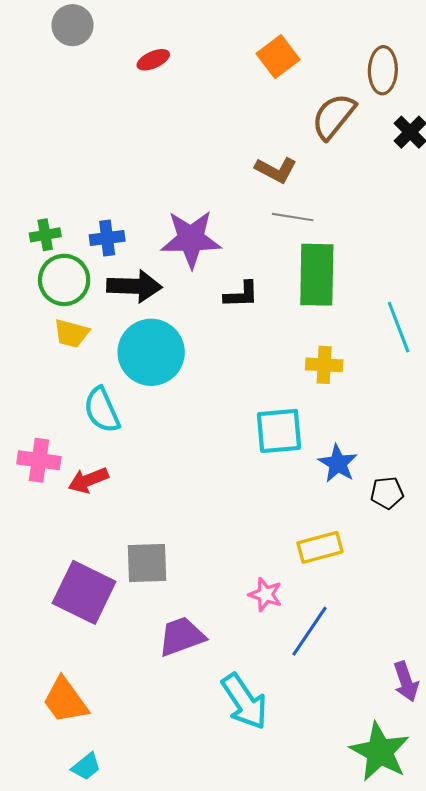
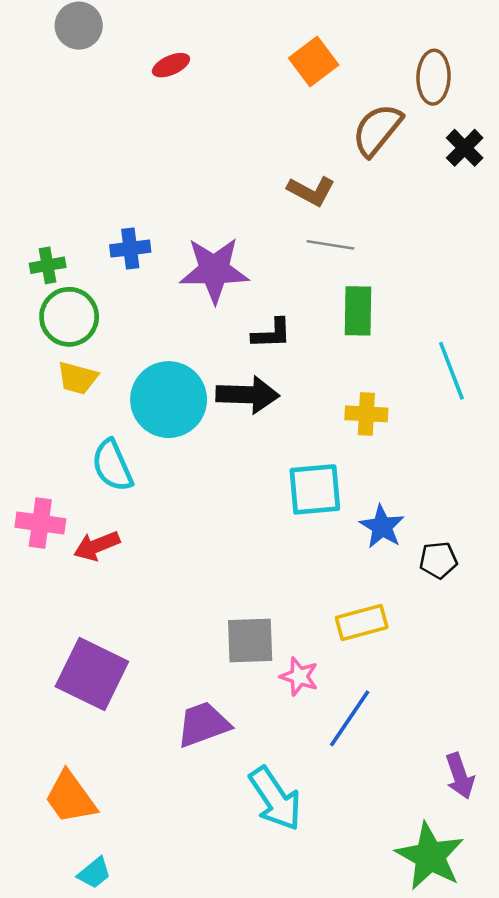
blue cross: (107, 238) -> (130, 249), moved
green rectangle: (317, 275) -> (358, 311), size x0.7
black arrow: (134, 286) -> (248, 395), moved
gray square: (147, 563) -> (250, 640), moved

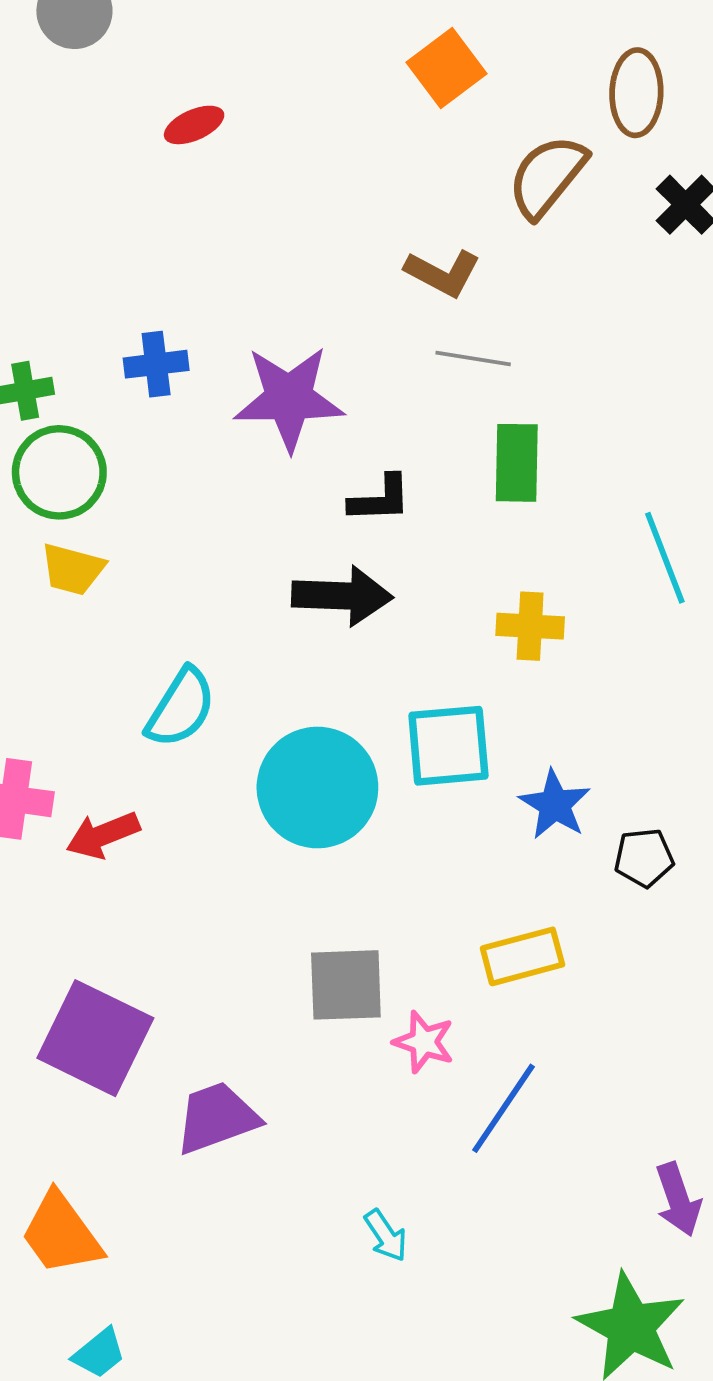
red ellipse: (171, 65) -> (194, 125), moved
cyan circle: (169, 400) -> (317, 787), moved
cyan semicircle: (112, 465) -> (181, 708), moved, turned -124
purple trapezoid: (203, 724) -> (217, 1118), moved
cyan arrow: (275, 799) -> (386, 1236), size x0.5

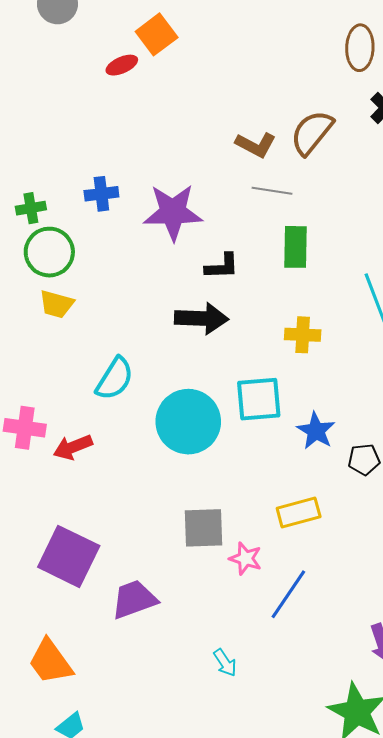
orange square: (447, 68) -> (157, 34), moved
brown semicircle: (547, 176) -> (312, 132), moved

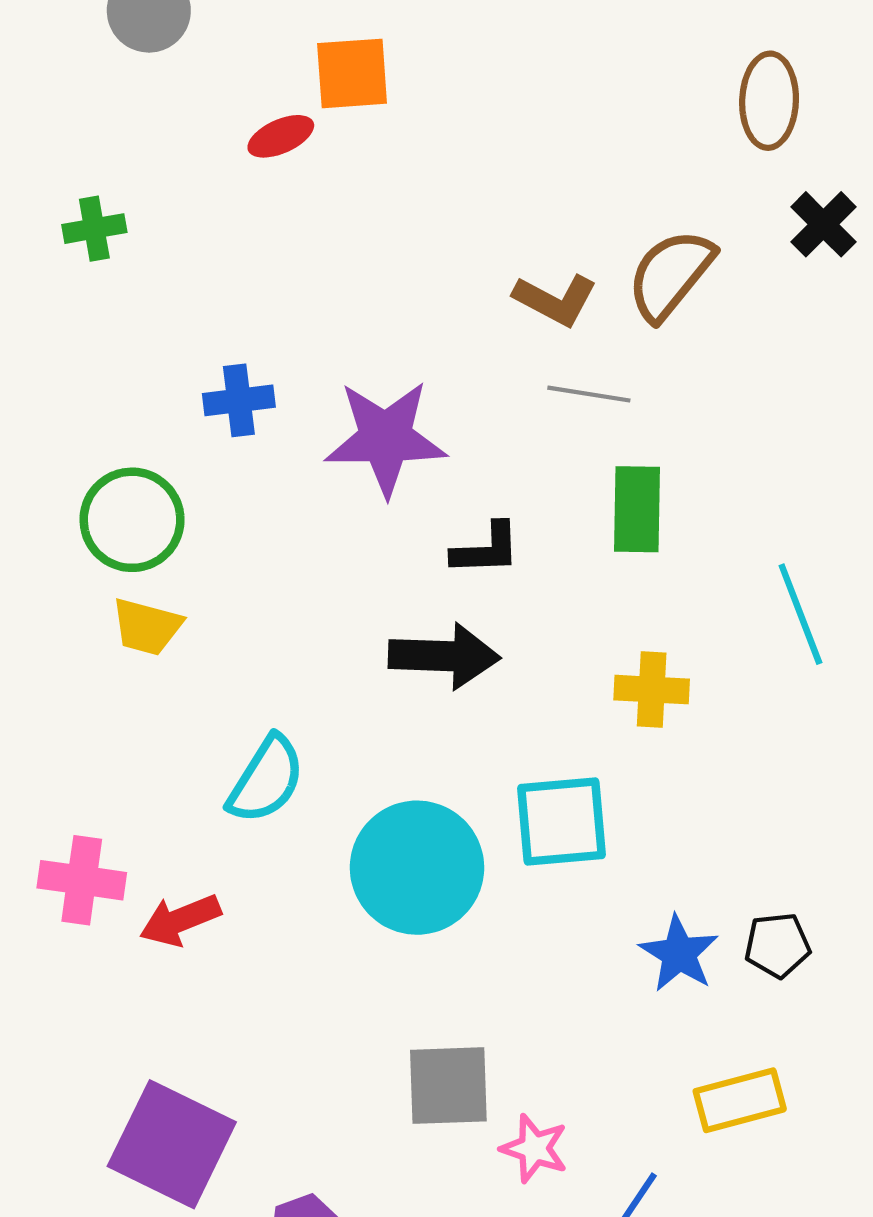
orange square: (157, 34) -> (352, 73), turned 33
green cross: (31, 208) -> (94, 229), moved
blue star: (316, 431) -> (679, 954), moved
yellow rectangle: (299, 513) -> (740, 1100), moved

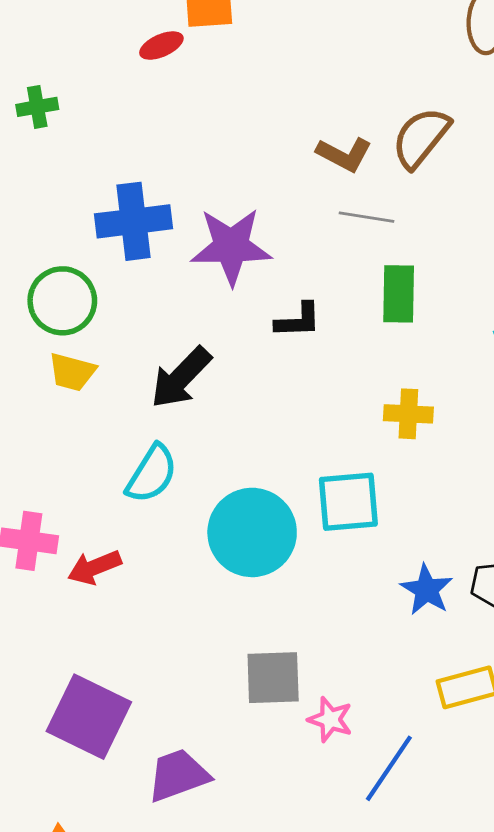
blue cross: (239, 400) -> (133, 221), size x1.6
black arrow: (444, 656) -> (181, 378), moved, turned 132

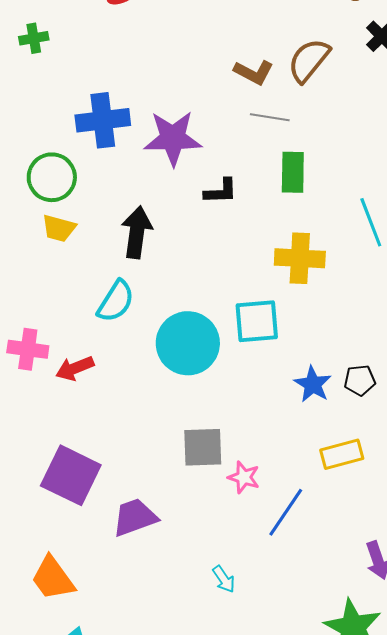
black arrow: (181, 378) -> (137, 232), turned 144
yellow cross: (408, 414) -> (300, 258), size x1.4

